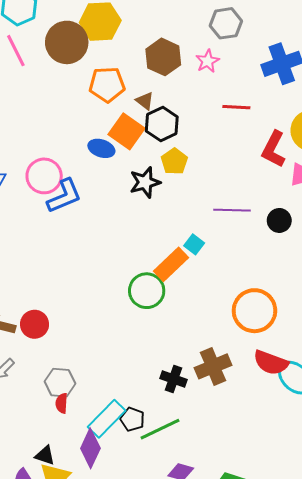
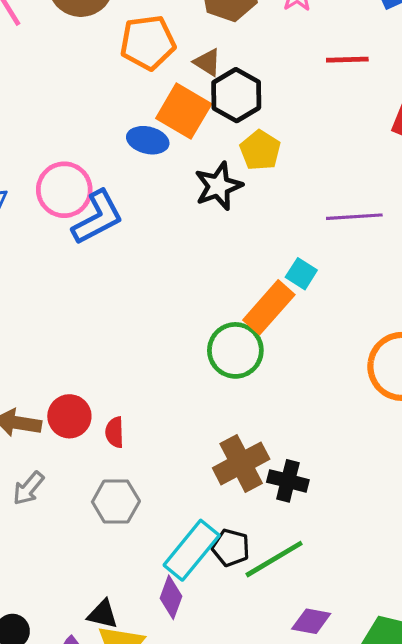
brown cross: (213, 366) -> (241, 463), moved
red semicircle: (62, 403) -> (115, 432), moved
purple diamond: (90, 448) -> (171, 597), size x0.7

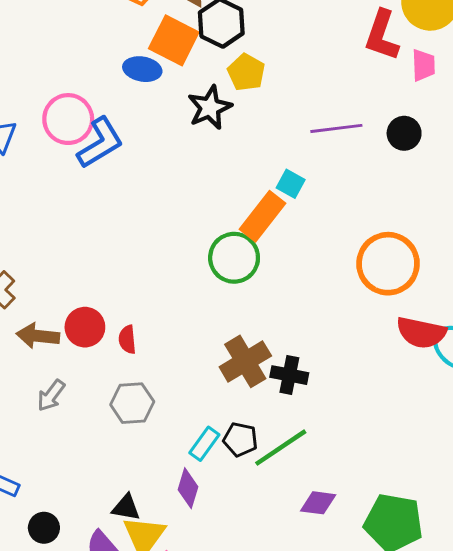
cyan rectangle: (192, 550) -> (204, 444), size x0.6

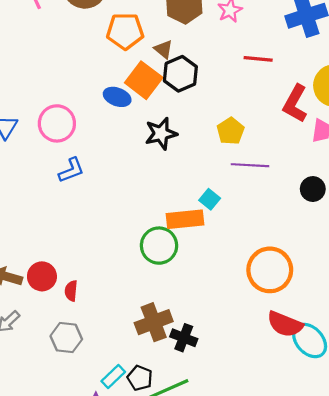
yellow pentagon: (246, 72) -> (231, 131), moved
black circle: (404, 133) -> (313, 189), moved
blue L-shape: (100, 143) -> (71, 170), moved, size x0.7
orange rectangle: (263, 216) -> (185, 219), turned 36

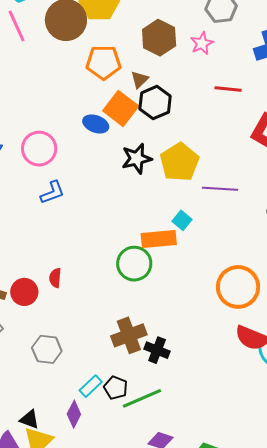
brown triangle: (164, 49) -> (139, 80), turned 36
yellow pentagon: (231, 131) -> (180, 162), moved, size x1.5
red semicircle: (71, 291) -> (55, 278), moved

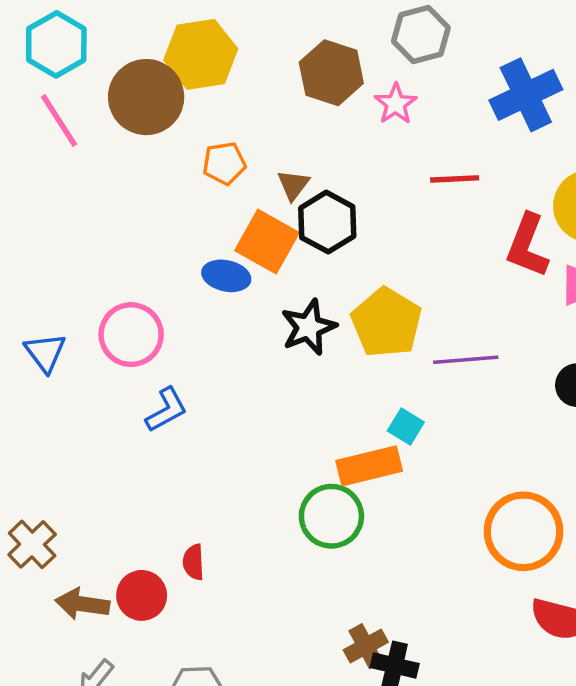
brown hexagon: (159, 38) -> (331, 73), moved
orange pentagon: (103, 62) -> (224, 163), size x0.7
brown cross: (129, 335) -> (366, 646), moved, size x0.7

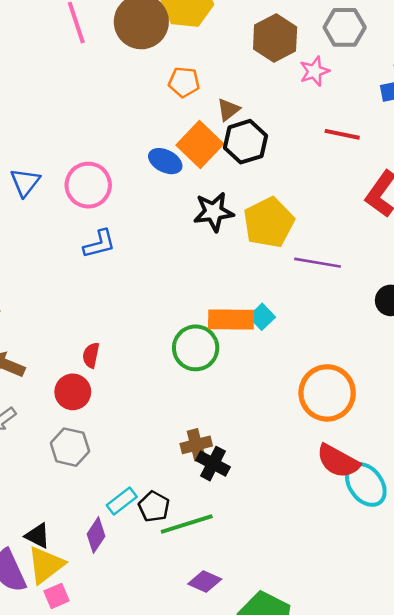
cyan square: (406, 426) -> (262, 317), moved
red circle: (142, 595) -> (73, 392), moved

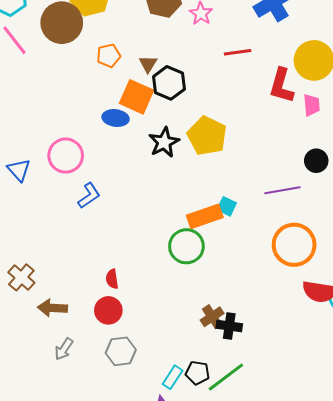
purple line: (318, 263) -> (282, 190), moved

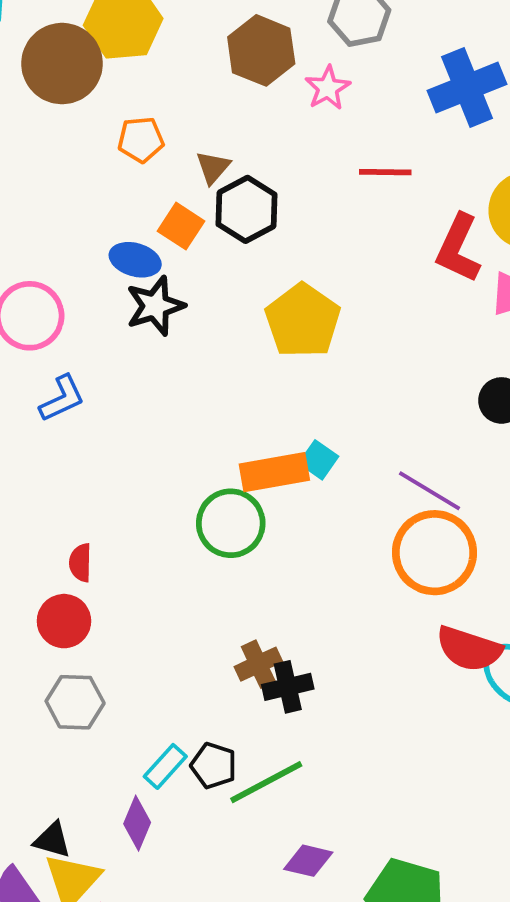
orange square: (136, 97) -> (181, 226), size x0.7
black star: (164, 142) -> (155, 306), moved
purple line: (282, 190) -> (430, 491), moved, turned 32
black cross: (229, 326) -> (288, 687), turned -30

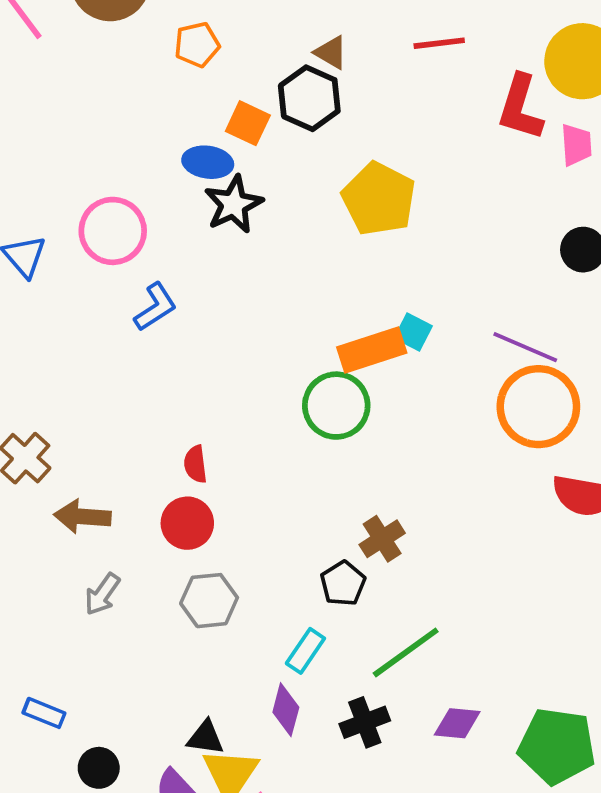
brown triangle: (213, 167) -> (331, 52), moved, turned -33
black cross: (288, 687) -> (365, 722), moved
black pentagon: (214, 766) -> (343, 583), moved, turned 30

